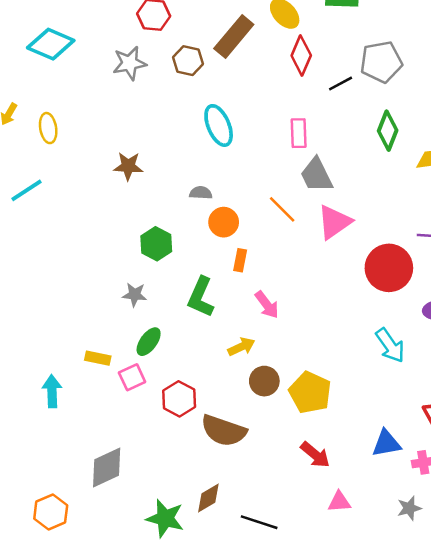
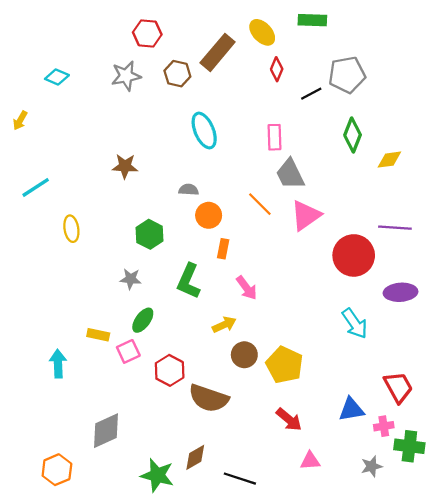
cyan diamond: (51, 44) -> (57, 77), moved, size x0.6
red diamond: (301, 56) -> (277, 69), size x0.7
yellow ellipse: (48, 128) -> (71, 229), moved

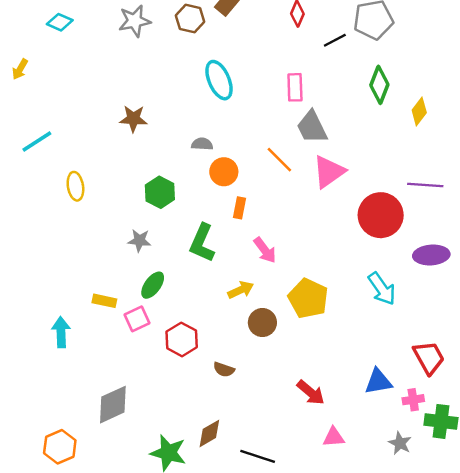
yellow diamond: (389, 160) -> (419, 111), turned -45
yellow pentagon: (284, 365) -> (308, 298), moved
brown semicircle: (209, 398) -> (224, 370), size x0.5
gray star: (371, 466) -> (400, 443), turned -30

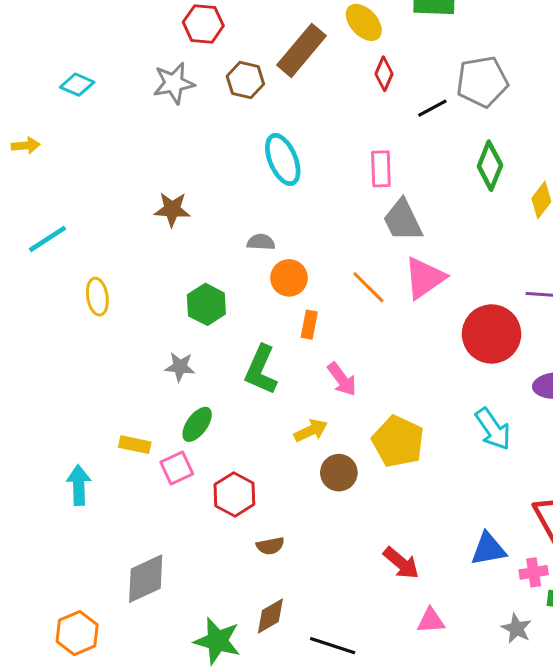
yellow arrow: (20, 69) -> (26, 145), turned -125
orange line: (279, 160) -> (368, 287), moved
brown semicircle: (224, 370) -> (270, 546), moved, turned -30

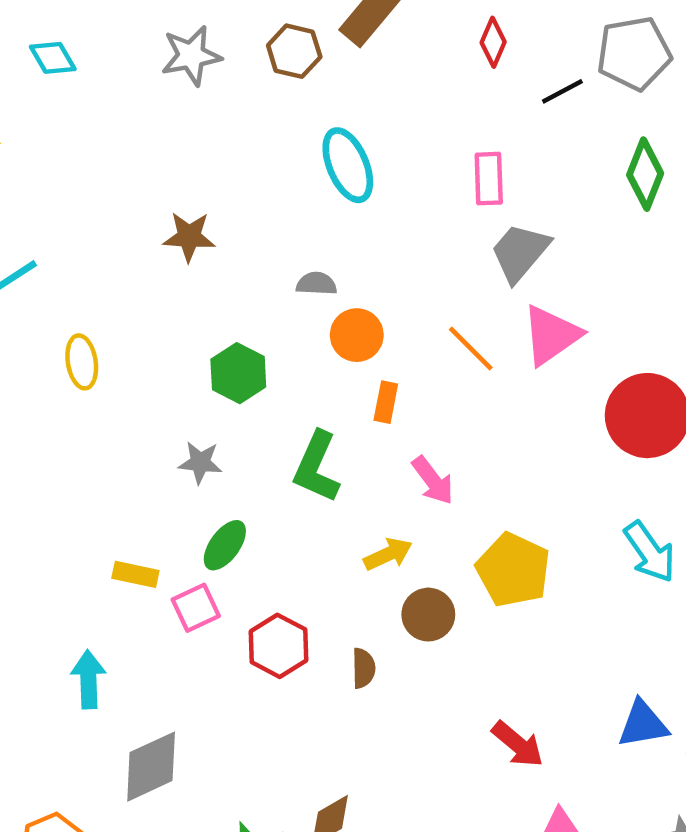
cyan diamond: (77, 85) -> (53, 58), turned 36
gray trapezoid: (403, 220) -> (520, 252), turned 66
cyan arrow: (79, 485) -> (88, 679), moved
brown semicircle: (270, 546) -> (363, 668), moved, turned -80

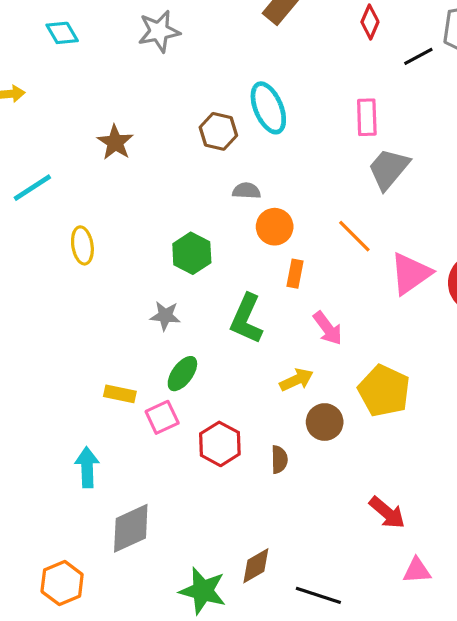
brown hexagon: (294, 51) -> (218, 131), moved
brown star: (189, 237) -> (115, 142), moved, turned 30
pink triangle: (551, 335) -> (411, 274), moved

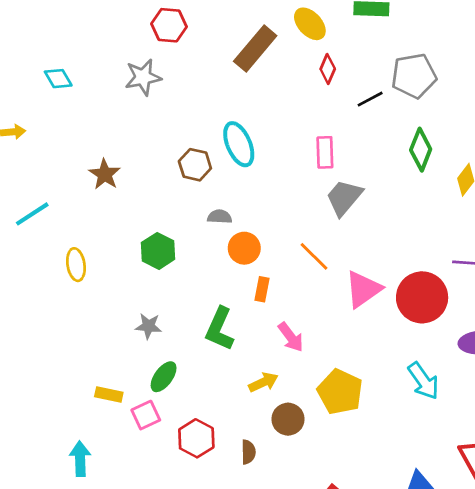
green hexagon: (192, 253) -> (158, 251), moved

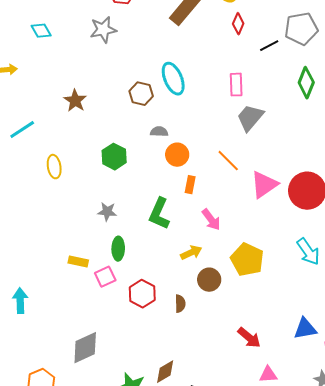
green ellipse: (164, 377) -> (118, 249), turned -35
cyan arrow: (80, 459) -> (20, 301), moved

